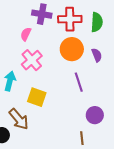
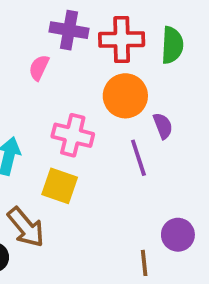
purple semicircle: (97, 55) -> (163, 126), moved
pink cross: (32, 60) -> (73, 135), moved, turned -35
purple circle: (95, 115) -> (178, 235), moved

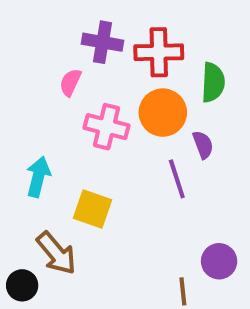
green semicircle: (172, 45) -> (213, 82), moved
pink cross: (73, 135) -> (107, 127), moved

